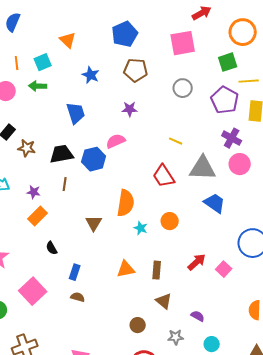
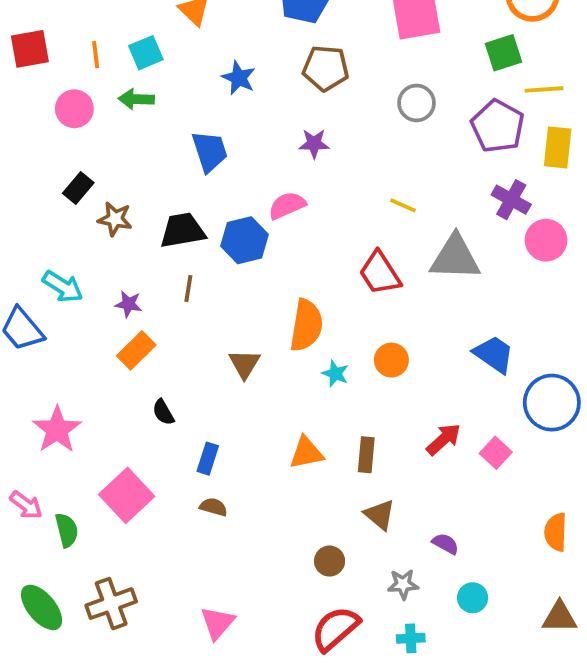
pink circle: (240, 164) -> (546, 240), moved
blue trapezoid: (215, 203) -> (494, 354), moved

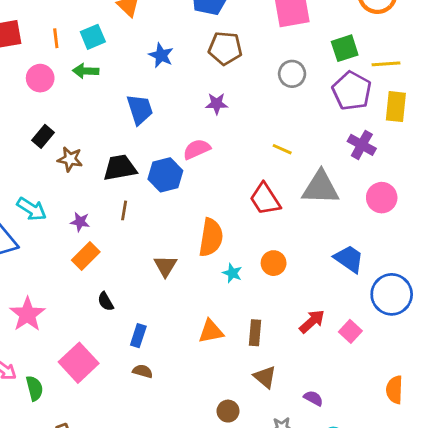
green square: (503, 53) -> (345, 48), moved
pink circle: (546, 240) -> (382, 198), moved

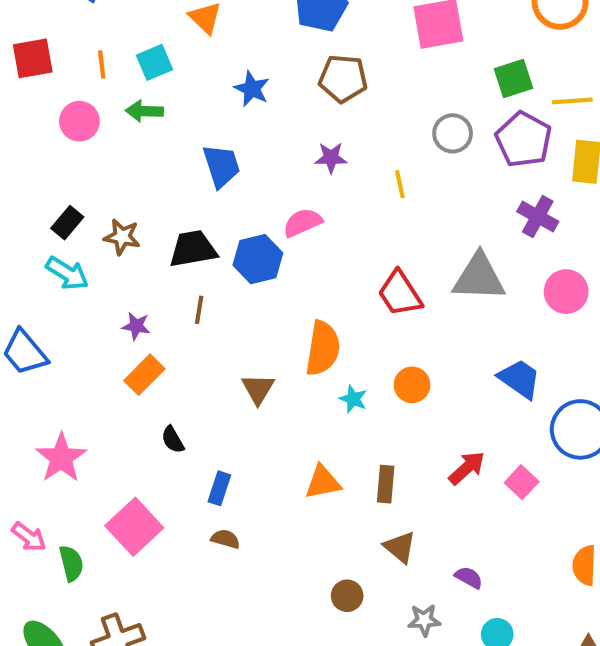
gray circle: (292, 74) -> (453, 133), moved
black rectangle: (43, 136) -> (67, 223), moved
yellow line: (282, 149) -> (400, 184), moved, turned 54
cyan arrow: (32, 209) -> (67, 273), moved

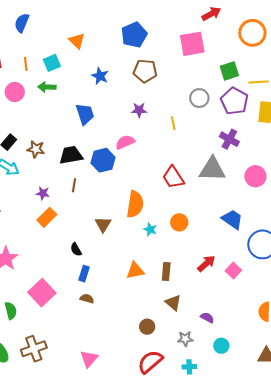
purple cross: (538, 217) -> (229, 139), moved
black semicircle: (173, 440) -> (76, 249), moved

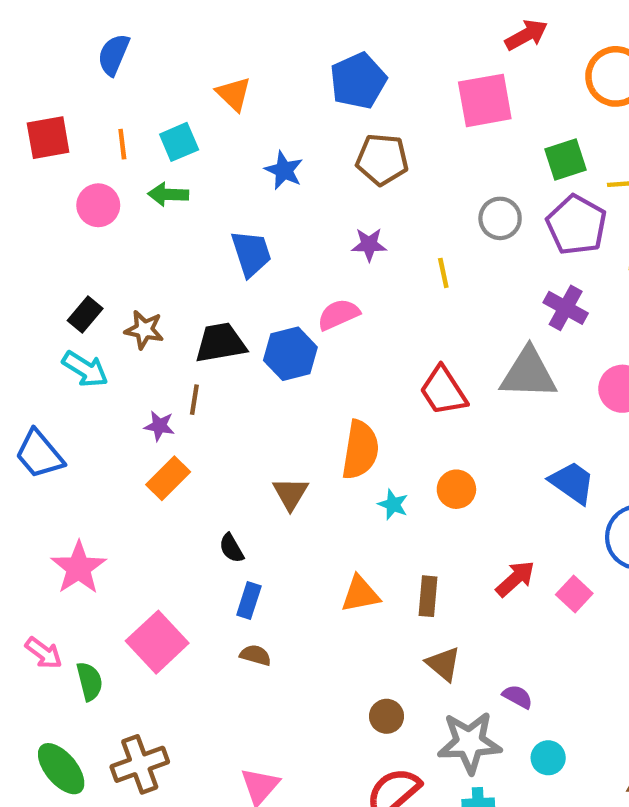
brown line: (74, 185) -> (194, 400), moved
gray star: (185, 339) -> (470, 742), size x1.8

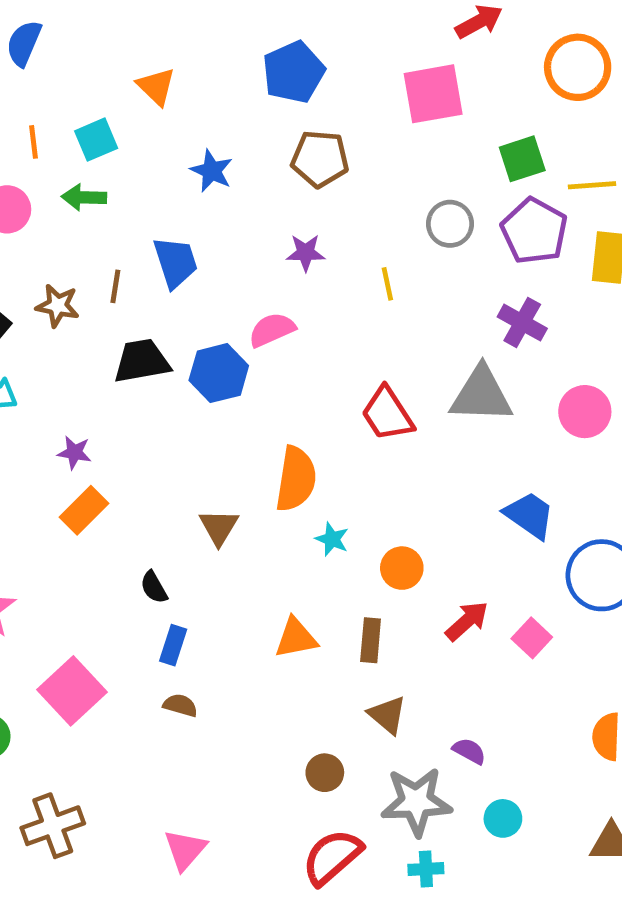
brown star: (144, 330) -> (58, 306), moved
brown line: (194, 400) -> (115, 286), moved
orange circle: (456, 489) -> (402, 568), moved

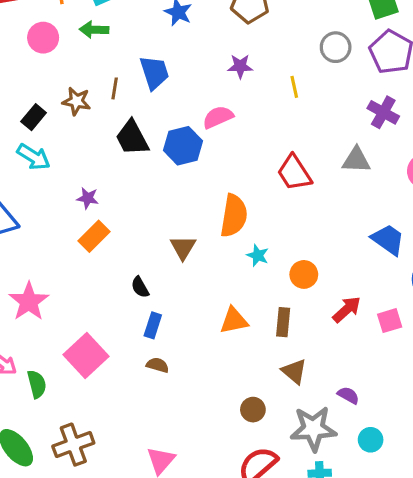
black trapezoid: (142, 361) -> (132, 138), turned -108
gray triangle: (481, 395) -> (356, 160), size x0.7
pink square: (532, 638) -> (390, 321), turned 30

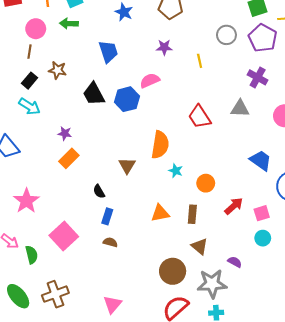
brown line: (115, 88) -> (30, 52), moved
brown circle: (253, 410) -> (173, 271), size x1.6
cyan circle: (371, 440) -> (263, 238), moved

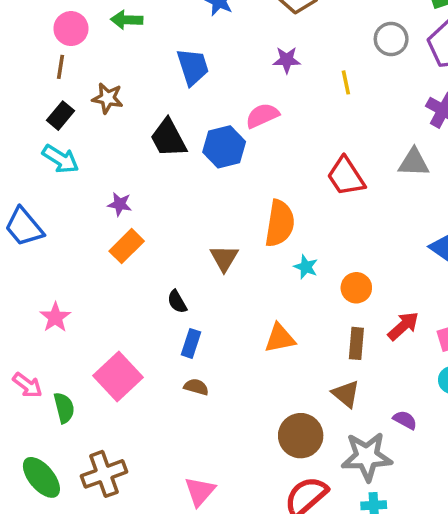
pink star: (26, 201) -> (55, 317), size x0.7
brown rectangle: (192, 214) -> (356, 343), moved

